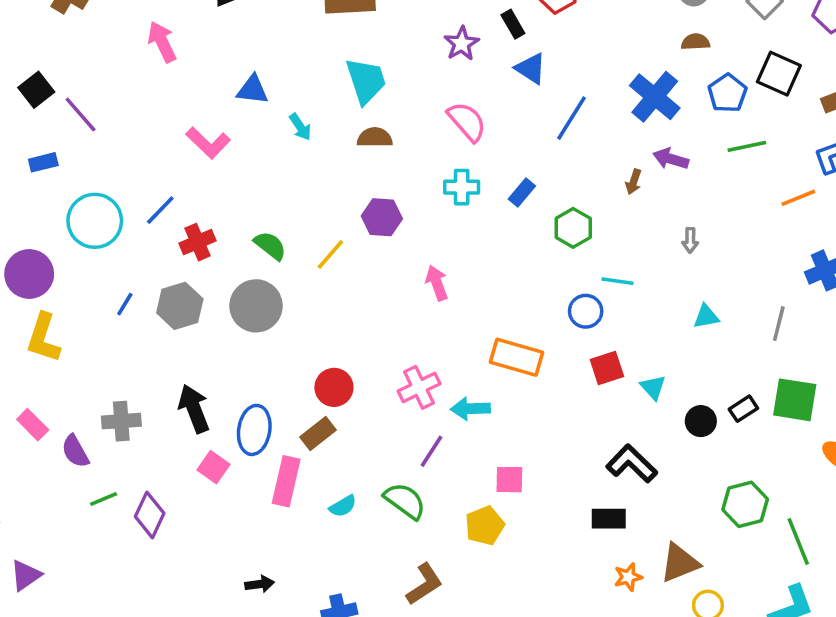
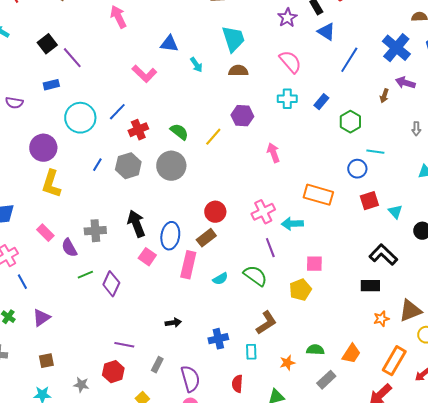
purple line: (431, 451) -> (270, 248), turned -54

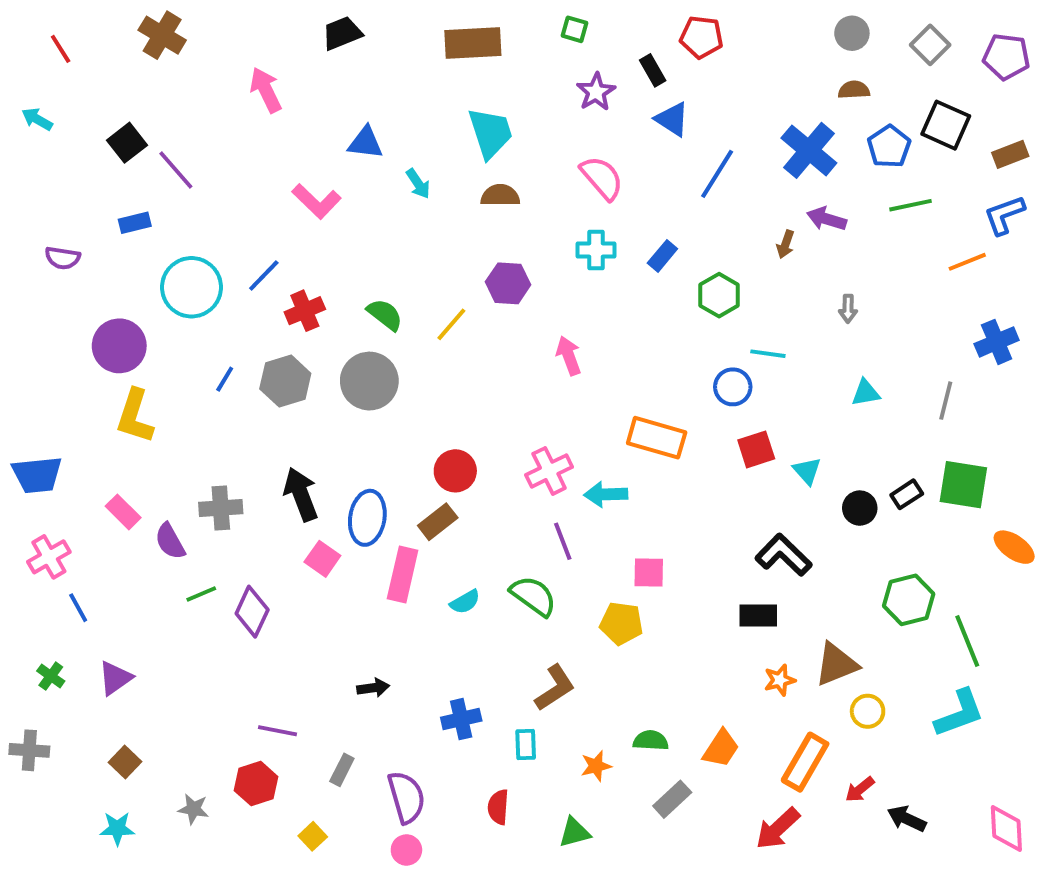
yellow pentagon: (300, 290) -> (621, 623), turned 30
brown square: (46, 361) -> (125, 762), turned -35

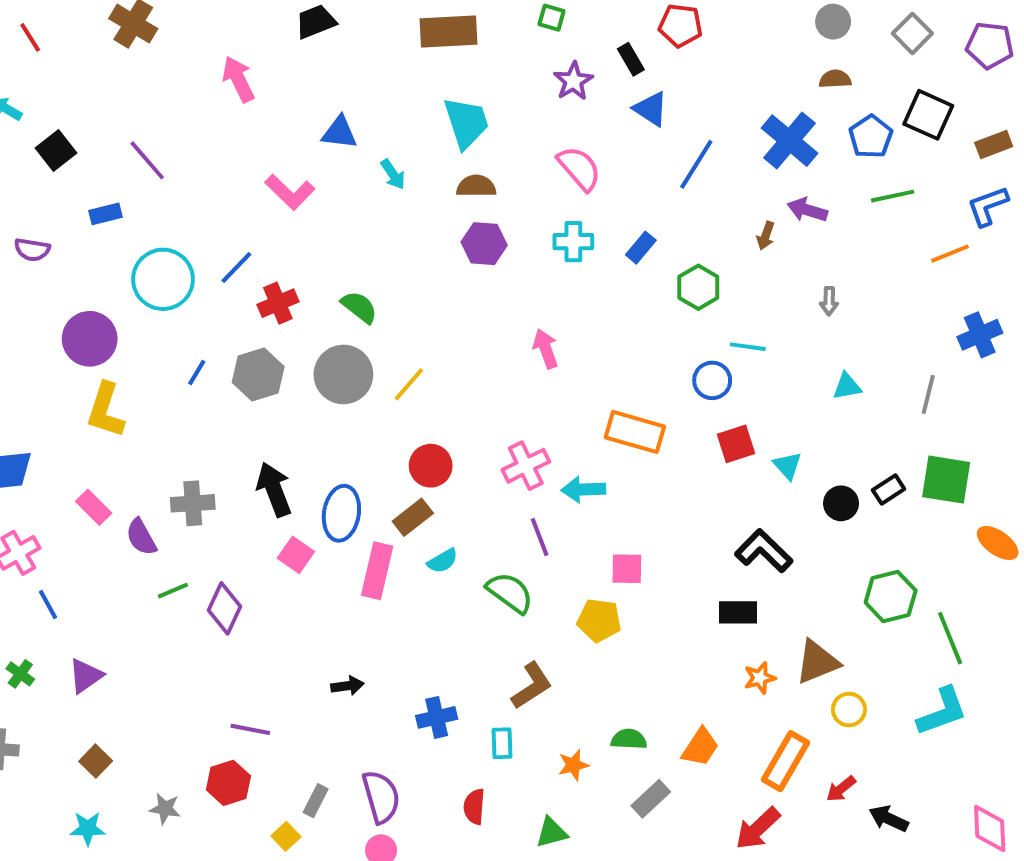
black square: (127, 143) -> (56, 150), moved
purple hexagon: (508, 283) -> (484, 244), moved
yellow line: (451, 324) -> (409, 384), moved
cyan semicircle: (465, 602) -> (443, 561), moved
gray rectangle: (342, 770) -> (316, 801), moved

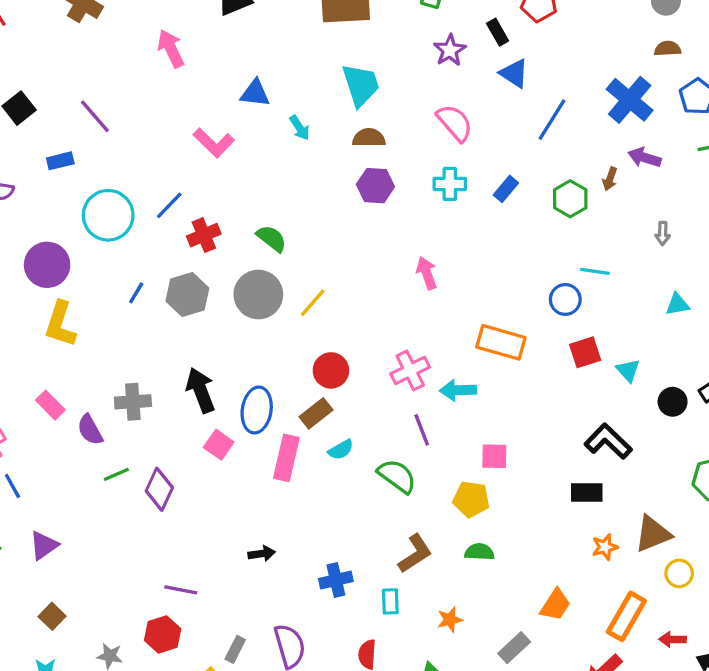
green hexagon: (698, 287) -> (570, 199), moved
green semicircle: (629, 739) -> (479, 552), moved
red arrow: (841, 789) -> (673, 639), turned 40

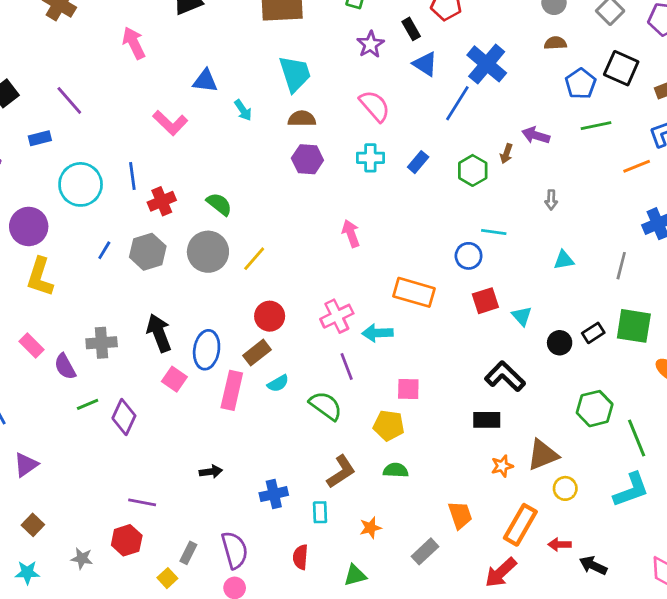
blue cross: (630, 100) -> (487, 64), moved
blue line: (169, 205) -> (132, 176), turned -52
orange trapezoid: (555, 605) -> (460, 515), turned -52

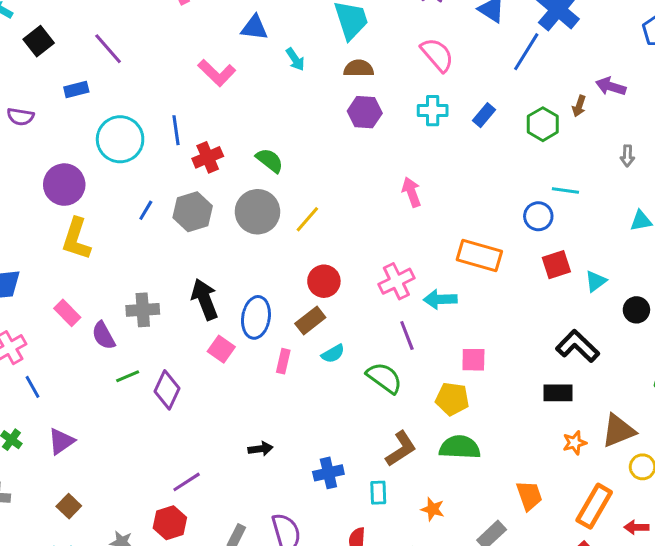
cyan triangle: (522, 316) -> (596, 281), turned 35
pink rectangle: (232, 390) -> (283, 361), size x0.6
green semicircle: (396, 470) -> (460, 447), size x1.5
purple line: (142, 502) -> (187, 482), turned -44
orange star: (370, 528) -> (433, 509), turned 30

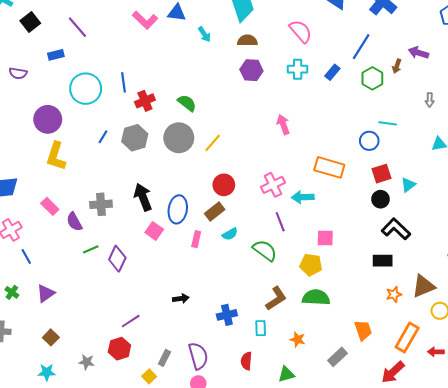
blue line: (526, 52) -> (361, 47), moved
pink L-shape: (217, 73) -> (145, 20), moved
black circle: (636, 310) -> (380, 199), moved

